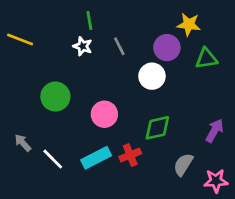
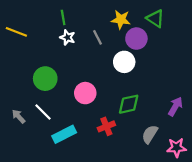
green line: (89, 20) -> (63, 17), moved
yellow star: (189, 24) -> (121, 20), moved
green triangle: (206, 58) -> (155, 19), moved, turned 42
cyan rectangle: (96, 158) -> (64, 134), moved
white line: (53, 159) -> (43, 112), moved

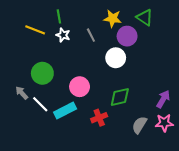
yellow line: (16, 32) -> (35, 30), moved
gray arrow: (19, 116) -> (22, 93), moved
cyan rectangle: (64, 134) -> (65, 110), moved
pink star: (176, 148) -> (164, 123), moved

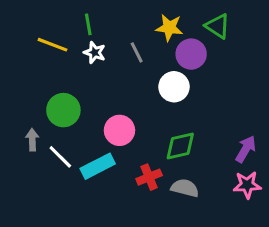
gray arrow: (22, 93) -> (32, 140), turned 40
gray semicircle: (139, 125) -> (185, 188), moved, turned 72

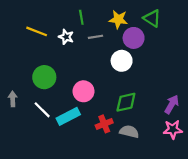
green line: (88, 24) -> (81, 17), moved
gray line: (137, 52) -> (95, 37), turned -72
gray arrow: (32, 140) -> (13, 99), moved

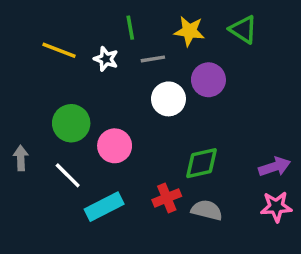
purple circle: (134, 38) -> (208, 80), moved
white circle: (122, 61) -> (168, 99), moved
pink circle: (83, 91) -> (115, 146), moved
purple arrow: (172, 104) -> (274, 167), turned 42
cyan rectangle: (68, 116) -> (104, 207), moved

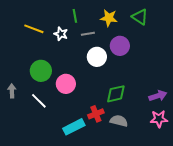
cyan rectangle: (104, 207) -> (74, 127), moved

